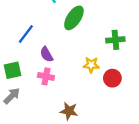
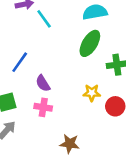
green ellipse: (74, 18) -> (90, 43), moved

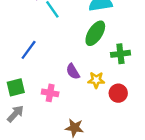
purple semicircle: (43, 83) -> (73, 71), moved

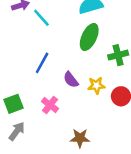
blue line: (29, 50) -> (42, 63), moved
pink cross: (50, 93) -> (50, 105), turned 35

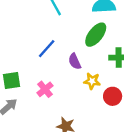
purple semicircle: (71, 80) -> (75, 61), moved

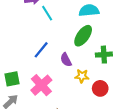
pink cross: (45, 89) -> (41, 85), size x1.5

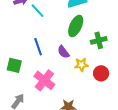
blue line: (41, 50) -> (38, 47), turned -48
green square: (12, 79) -> (14, 65), moved, turned 35

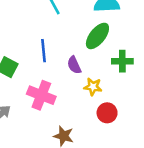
red circle: (101, 73) -> (107, 113), moved
pink cross: (44, 80) -> (41, 95), turned -30

